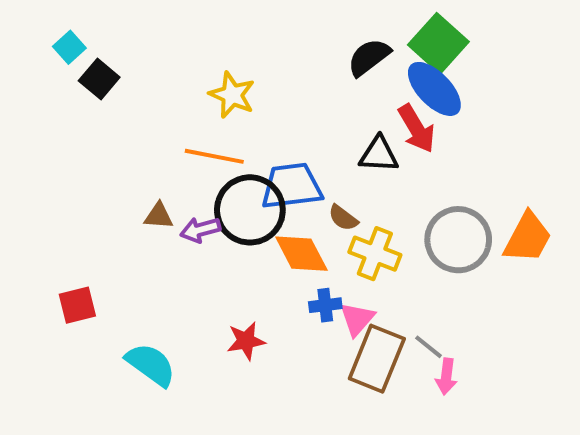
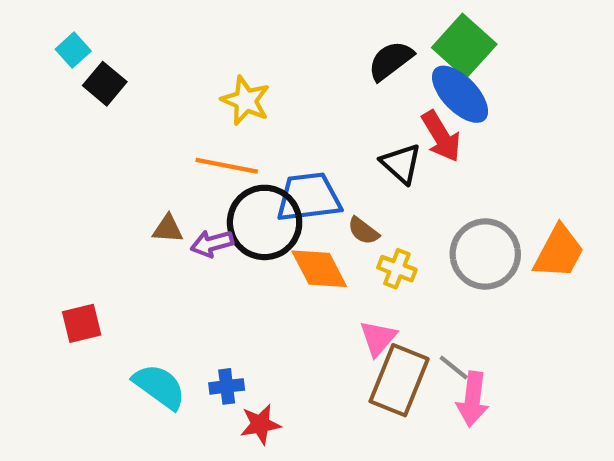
black triangle: (379, 154) -> (401, 164), turned 39
yellow cross: (375, 254) -> (397, 269), size x0.7
blue cross: (325, 305) -> (227, 386), moved
red star: (246, 341) -> (260, 424), moved
pink arrow: (446, 377) -> (473, 399), size x1.4

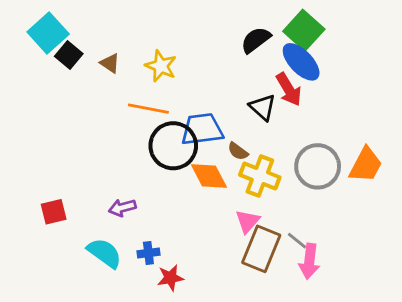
cyan square: (73, 50) -> (48, 33), size x1.8
brown triangle: (168, 229) -> (110, 63), moved, turned 30
purple arrow: (212, 243) -> (122, 208), moved
yellow cross: (397, 269) -> (260, 176), size x1.6

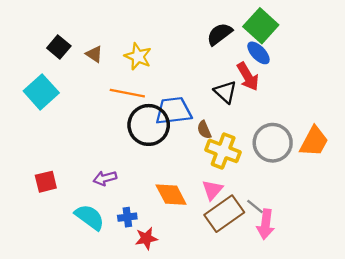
cyan square: (48, 33) -> (41, 92), moved
blue ellipse: (301, 62) -> (258, 53), size x0.7
brown semicircle: (238, 151) -> (204, 130), turned 30
orange diamond: (209, 176) -> (171, 195), moved
brown rectangle: (261, 249) -> (224, 214), turned 33

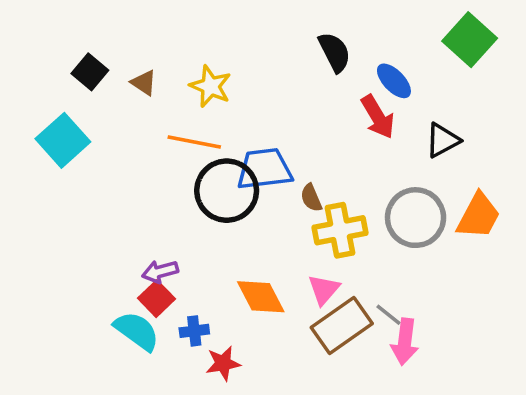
green square: (261, 26) -> (470, 40), moved
black semicircle: (220, 34) -> (335, 52), turned 100
black triangle: (225, 92) -> (443, 140), moved, turned 50
yellow cross: (223, 151) -> (340, 230), turned -32
red square: (46, 182) -> (156, 299), moved, turned -30

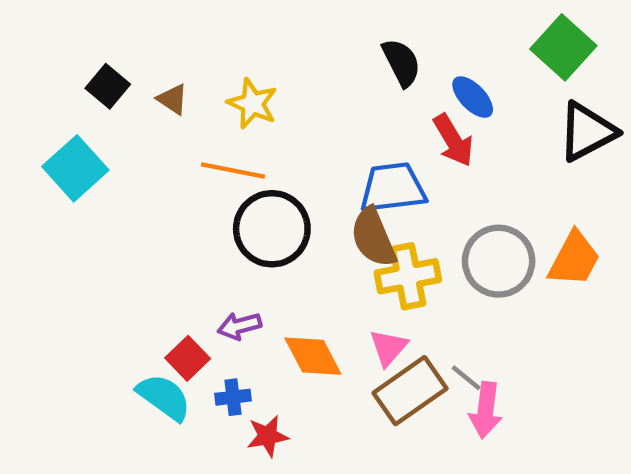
black triangle: (443, 140) -> (587, 132), moved, size x1.4
blue trapezoid: (264, 169) -> (393, 188), moved
brown semicircle: (311, 198) -> (373, 237), size x1.8
purple arrow: (160, 272) -> (239, 326), moved

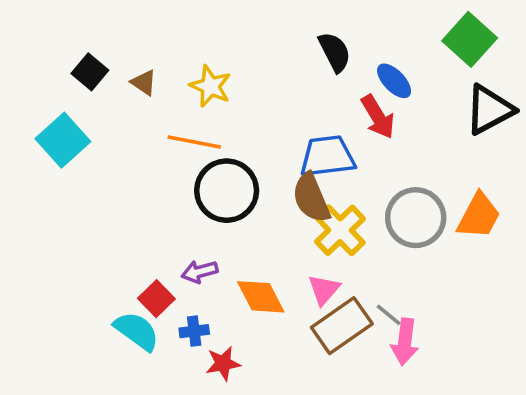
yellow cross: (408, 276) -> (340, 230), turned -33

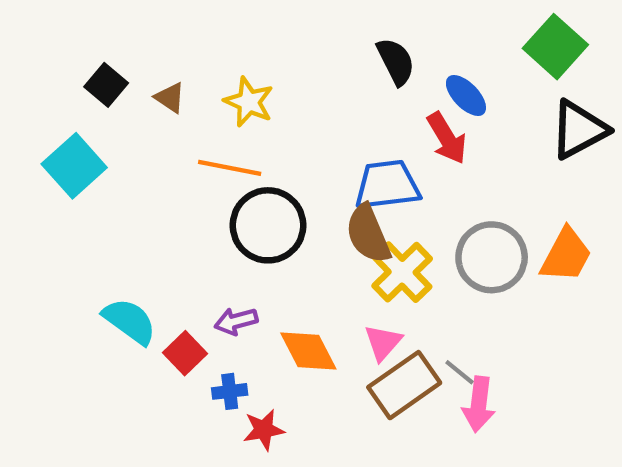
cyan semicircle: (137, 331) -> (130, 321), moved

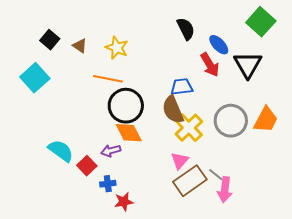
black triangle: (579, 130) -> (248, 65), moved, turned -32
blue trapezoid: (387, 185) -> (182, 87), size x0.7
orange diamond: (308, 351) -> (129, 133), moved

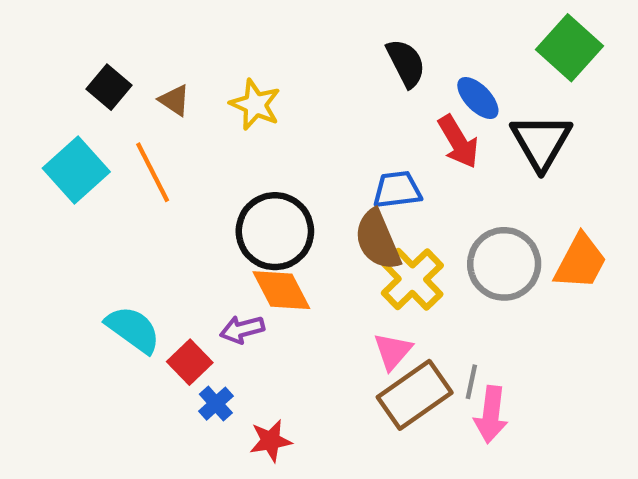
orange line: (108, 79) -> (153, 172), moved, turned 52
gray line: (216, 175) -> (471, 382), turned 63
blue cross: (108, 184) -> (216, 404), moved, turned -35

